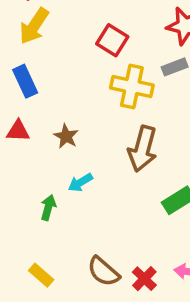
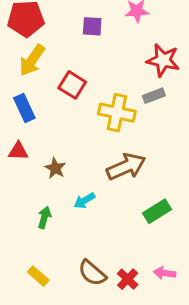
red square: (112, 40) -> (72, 85), moved
brown star: (66, 136) -> (55, 168), moved
brown arrow: (143, 149) -> (126, 167), turned -129
cyan arrow: (80, 183) -> (84, 201), moved

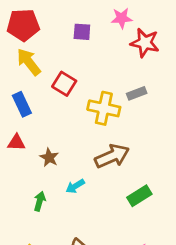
yellow arrow: (32, 60) -> (29, 62), turned 108
red star: (163, 60) -> (145, 43), moved

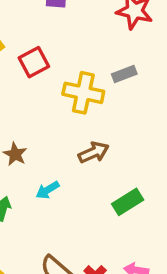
red square: (64, 84) -> (34, 62), turned 30
brown arrow: (112, 156) -> (94, 152), size x0.7

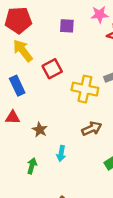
cyan arrow: (48, 190) -> (61, 153), turned -49

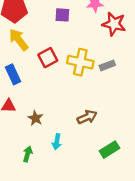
yellow cross: (85, 89) -> (80, 62), moved

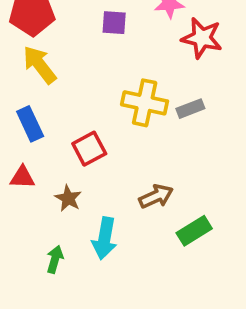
red square: (48, 58) -> (89, 149), moved
cyan arrow: (57, 142) -> (104, 238), size x1.5
green rectangle: (109, 150) -> (194, 231), moved

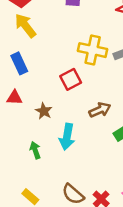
red square: (89, 149) -> (71, 79), moved
green arrow: (55, 259) -> (35, 150), turned -35

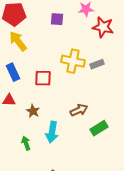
red square: (71, 79) -> (43, 78), moved, turned 30

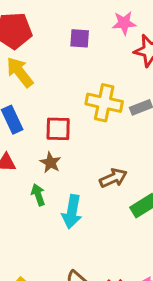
brown star: (33, 111) -> (50, 163), moved
green arrow: (26, 143) -> (38, 195), moved

